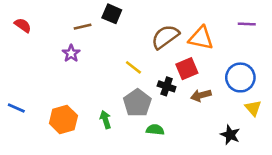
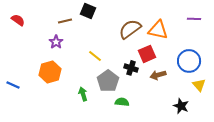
yellow line: (133, 67) -> (95, 56), moved
orange hexagon: (63, 119) -> (50, 72), moved

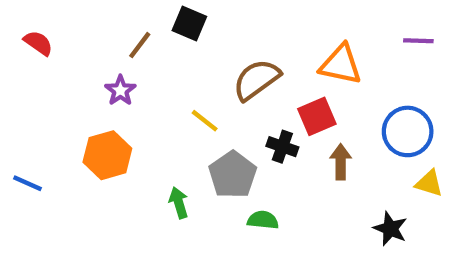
brown line: (65, 21) -> (140, 45), turned -40
brown semicircle: (130, 29) -> (256, 80), moved
brown arrow: (158, 75) -> (341, 162), turned 105
yellow triangle: (199, 85) -> (429, 183), turned -32

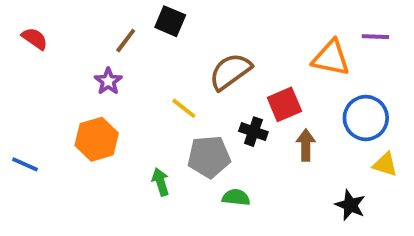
orange triangle: (341, 65) -> (331, 58), moved
gray pentagon: (233, 175) -> (209, 157), turned 30

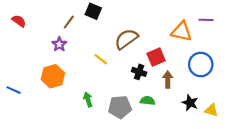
gray pentagon: (209, 157) -> (120, 107), moved
yellow triangle: (385, 164) -> (211, 110), moved
green semicircle: (236, 197) -> (148, 101), moved
black star: (350, 205) -> (190, 103), moved

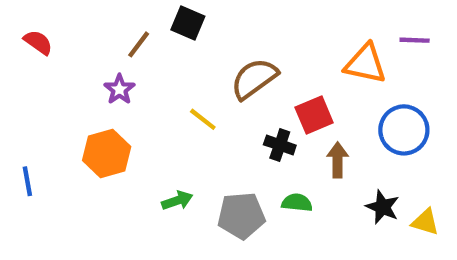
blue line: (14, 90) -> (27, 181), turned 56
green arrow: (88, 100) -> (177, 201), turned 88

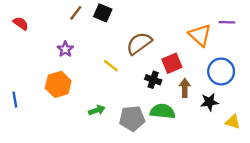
brown line: (139, 44) -> (76, 13), moved
orange triangle: (365, 64) -> (200, 35), turned 30
green semicircle: (297, 203) -> (163, 111), size x1.5
black star: (383, 207) -> (209, 102), moved, turned -30

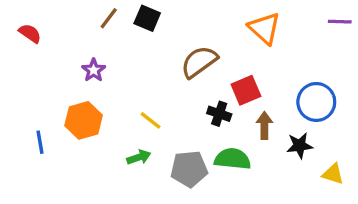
purple line: (227, 22) -> (340, 22), moved
orange triangle: (200, 35) -> (264, 28), moved
yellow line: (111, 66) -> (151, 120), moved
blue line: (15, 100) -> (40, 142), moved

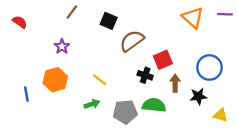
black square: (147, 18) -> (109, 21), moved
orange triangle: (264, 28) -> (193, 18), moved

